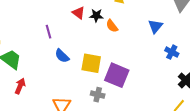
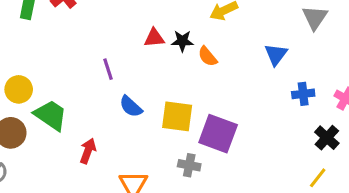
red triangle: (79, 13) -> (154, 38), turned -40
blue cross: (172, 52) -> (303, 94), turned -32
red arrow: (20, 86) -> (88, 151), moved

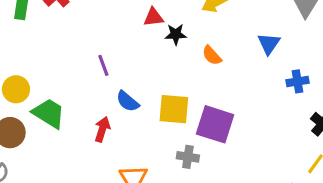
red triangle: (154, 38) -> (153, 17), moved
orange semicircle: (208, 56) -> (212, 55), moved
red arrow: (88, 151) -> (102, 129), moved

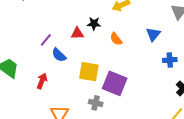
red triangle: (153, 17) -> (77, 33), moved
purple line: (103, 65) -> (46, 40), turned 56
blue semicircle: (128, 101) -> (59, 55), moved

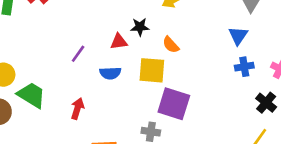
blue triangle: (153, 34) -> (238, 36), moved
blue semicircle: (59, 55) -> (110, 73), moved, turned -42
yellow square: (89, 72) -> (152, 70), moved

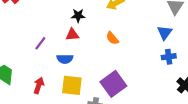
black star: (140, 27) -> (78, 16), moved
yellow square: (152, 70) -> (72, 85), moved
purple square: (174, 104) -> (113, 84), turned 35

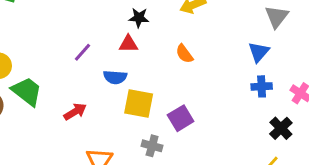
purple square: (113, 84) -> (181, 118), size x0.7
yellow square: (72, 85) -> (139, 103), moved
red arrow: (39, 86) -> (75, 112), turned 35

